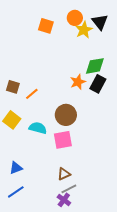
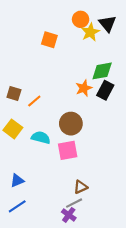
orange square: (46, 26) -> (49, 40), moved
brown triangle: (64, 174) -> (81, 187), moved

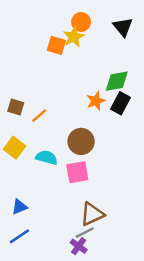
orange circle: (81, 19) -> (81, 22), moved
yellow star: (90, 32) -> (74, 37), moved
brown triangle: (81, 187) -> (92, 214), size x1.5

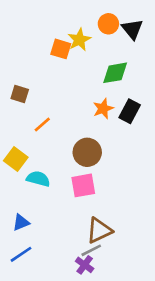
orange circle: (81, 22) -> (108, 24), moved
green diamond: (117, 81) -> (115, 73), moved
brown square: (16, 107) -> (20, 94), moved
cyan semicircle: (47, 157) -> (38, 179), moved

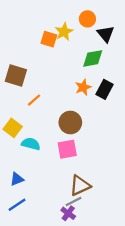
black triangle: (132, 29) -> (106, 34), moved
brown square: (20, 94) -> (16, 76), size x1.5

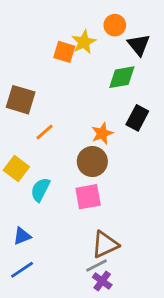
orange star: (83, 87) -> (102, 133), moved
cyan semicircle: (31, 144) -> (40, 190), turned -78
purple cross: (68, 213) -> (102, 281), moved

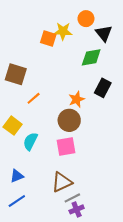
yellow star: (84, 42) -> (63, 31), turned 30
brown triangle: (105, 244) -> (62, 182), moved
purple cross: (102, 281) -> (77, 209), turned 32

